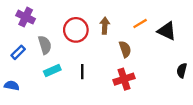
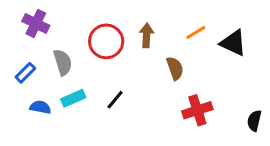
black semicircle: (182, 71) -> (254, 121), moved
black line: (82, 72) -> (115, 100), turned 40
red cross: (124, 79) -> (197, 110), moved
blue semicircle: (12, 86) -> (40, 107), moved

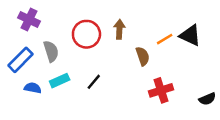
orange line: (196, 32) -> (165, 39), moved
blue rectangle: (25, 73) -> (20, 60), size x1.5
black semicircle: (254, 121) -> (207, 99), turned -126

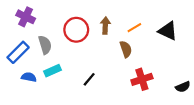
orange line: (165, 39) -> (134, 28), moved
black line: (94, 82) -> (89, 79), moved

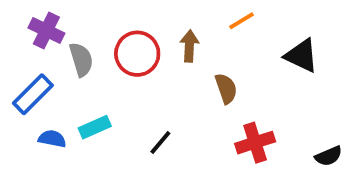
orange line: (134, 28) -> (242, 21), moved
gray semicircle: (45, 45) -> (81, 59), moved

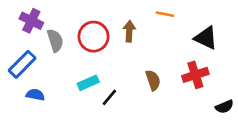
orange line: (242, 21) -> (165, 14), turned 42
brown semicircle: (226, 88) -> (153, 80), moved
cyan rectangle: (95, 127) -> (88, 83), moved
red cross: (255, 143) -> (195, 75), moved

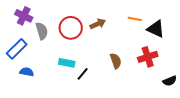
orange line: (165, 14) -> (135, 19), moved
brown arrow: (129, 31) -> (98, 24), turned 63
cyan rectangle: (88, 83) -> (67, 63), turned 35

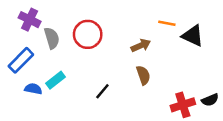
brown arrow: (98, 24) -> (141, 46), moved
red cross: (148, 57) -> (183, 105), moved
cyan rectangle: (67, 63) -> (55, 80), moved, turned -49

